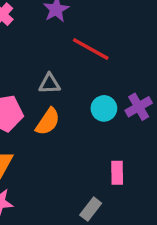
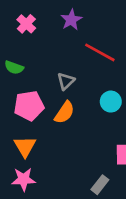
gray triangle: (49, 84) -> (66, 81), turned -42

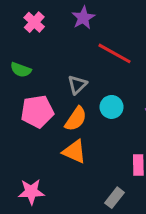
cyan circle: (111, 102) -> (112, 107), moved
orange triangle: (25, 147) -> (74, 152), moved, turned -35

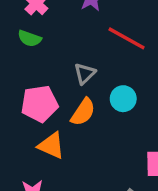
green semicircle: (21, 70) -> (29, 38), moved
orange triangle: (74, 152) -> (51, 146), moved

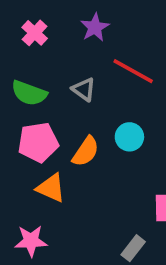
green semicircle: (29, 38) -> (29, 93), moved, size x1.4
gray triangle: (85, 74) -> (84, 89), moved, turned -40

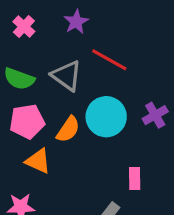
gray triangle: (84, 89) -> (67, 76), size x1.5
cyan circle: (129, 137) -> (106, 117), size x1.6

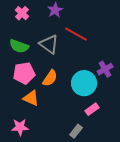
cyan circle: (106, 117) -> (84, 83), moved
pink rectangle: (135, 178) -> (92, 109), turned 56

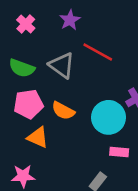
orange semicircle: (50, 78) -> (63, 111), turned 84
pink rectangle: (92, 109) -> (119, 152), turned 40

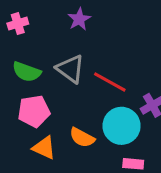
pink cross: (26, 24) -> (18, 24), moved, turned 30
red line: (98, 52) -> (110, 82), moved
orange semicircle: (63, 111) -> (82, 137), moved

